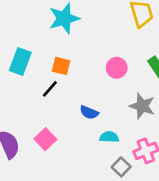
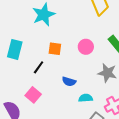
orange square: (61, 66) -> (55, 49), moved
pink square: (45, 139) -> (33, 95), moved

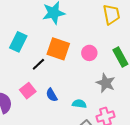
orange square: (55, 49) -> (58, 49), size x1.6
blue semicircle: (69, 81) -> (52, 95), moved, turned 32

